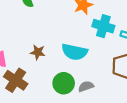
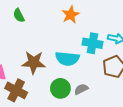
cyan cross: (103, 26) -> (93, 43), moved
brown star: (38, 52) -> (34, 62), size x1.6

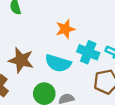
orange star: (71, 15) -> (65, 29), moved

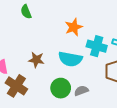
brown star: (21, 60) -> (36, 60), size x0.7

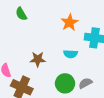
cyan semicircle: (70, 59) -> (71, 54), size x0.6

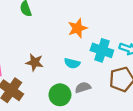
gray semicircle: (85, 83) -> (83, 87), moved

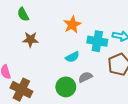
brown star: (35, 62) -> (30, 39), moved
cyan semicircle: (72, 63) -> (72, 57), turned -32

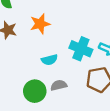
orange star: (72, 25) -> (40, 24), moved

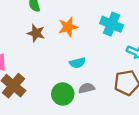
cyan cross: (81, 49) -> (112, 24), moved

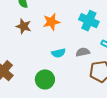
gray semicircle: (87, 88) -> (83, 52), moved

